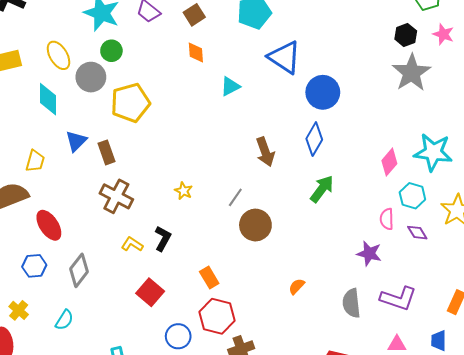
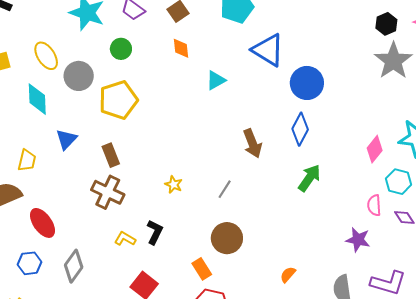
green circle: (111, 51) -> (121, 49), moved
brown rectangle: (106, 152) -> (111, 155), moved
brown circle: (255, 225) -> (227, 238), moved

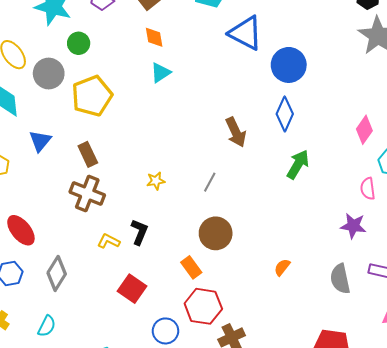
green circle: (121, 49) -> (79, 43), moved
cyan triangle: (216, 80) -> (161, 73), moved
yellow star: (174, 185) -> (156, 181), turned -30

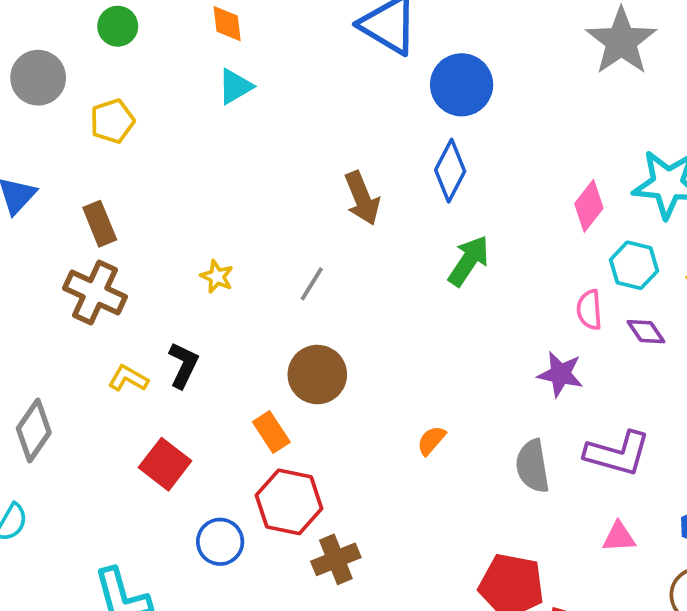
green circle: (79, 43) -> (118, 26), moved
yellow pentagon: (92, 96) -> (112, 121), size x0.6
yellow star: (156, 181) -> (217, 276), turned 30

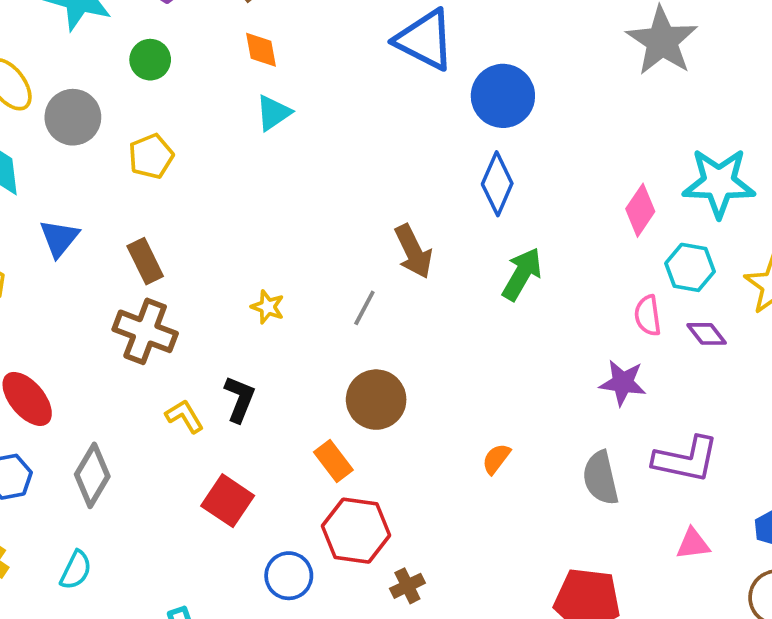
brown arrow: (362, 198) -> (413, 251), moved
yellow L-shape: (128, 378) -> (185, 416), turned 33
brown cross: (336, 559) -> (407, 586), size x0.7

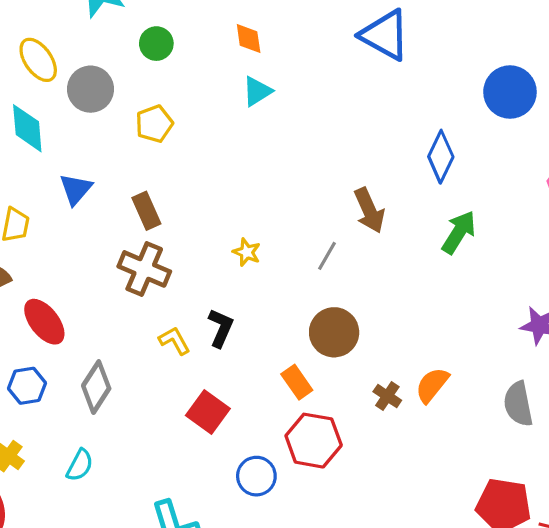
blue circle: (503, 96) -> (510, 92), moved
orange semicircle: (496, 459) -> (432, 385), size x1.4
brown cross: (407, 586) -> (387, 396), moved, turned -32

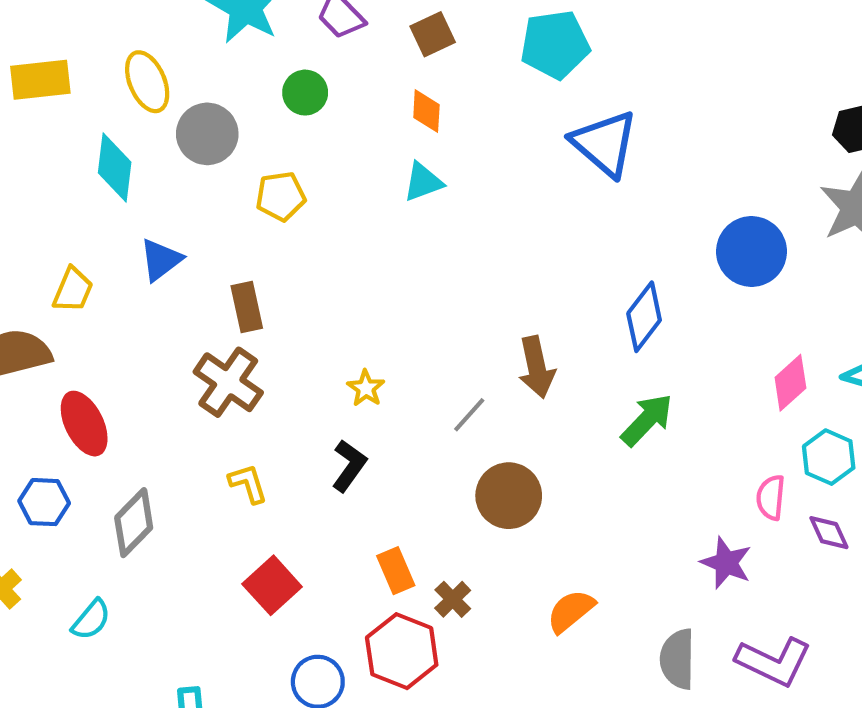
black L-shape: (221, 328) -> (349, 466), moved
brown circle: (334, 332) -> (509, 496), moved
brown cross: (387, 396) -> (453, 599), moved

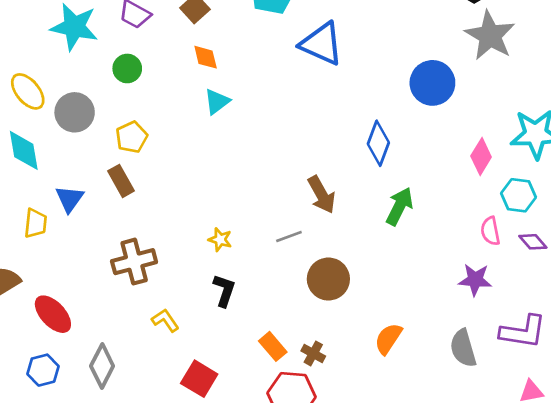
yellow trapezoid: (73, 290) -> (36, 223), moved
brown rectangle: (247, 307) -> (121, 181), moved
brown cross: (228, 382) -> (134, 262), turned -33
gray line: (469, 415) -> (289, 237), turned 45

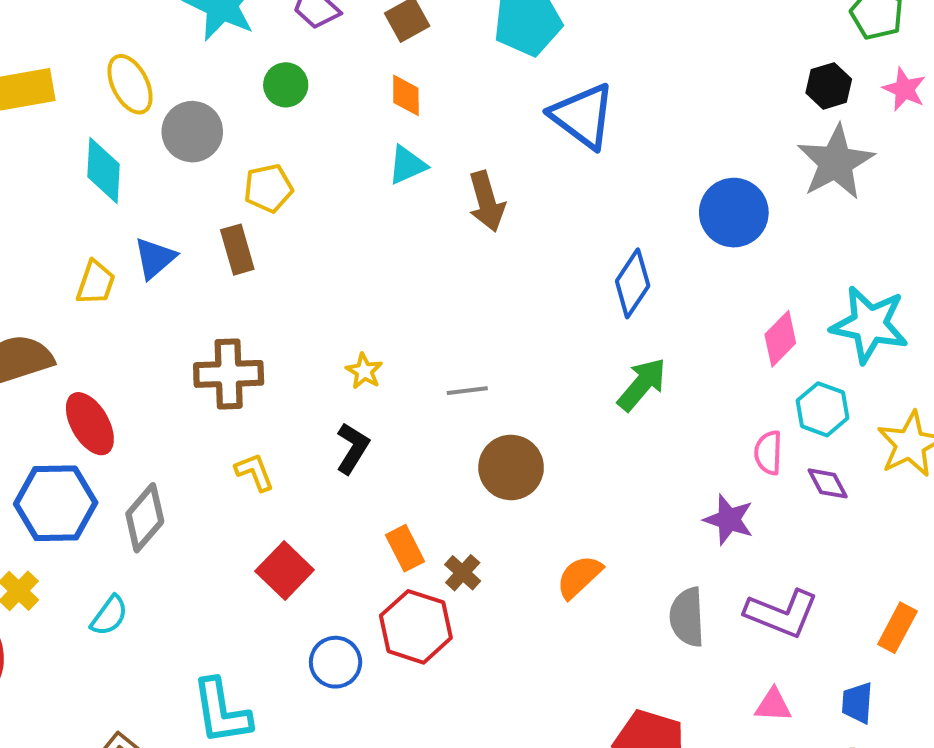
brown arrow: (322, 195) -> (487, 201), moved
blue hexagon: (43, 370) -> (56, 503), size x1.6

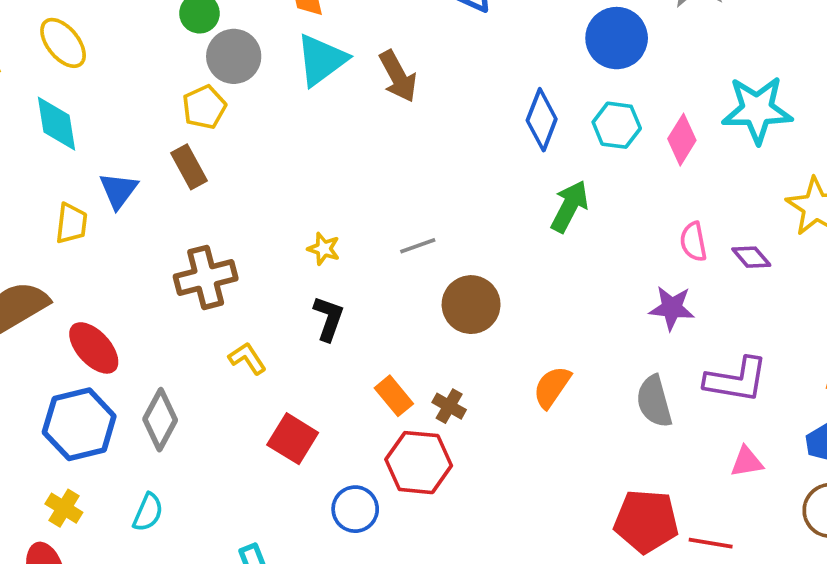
gray circle: (192, 132) -> (234, 56), moved
cyan triangle: (407, 165) -> (321, 60), size x1.5
cyan hexagon: (823, 409) -> (617, 125), moved

